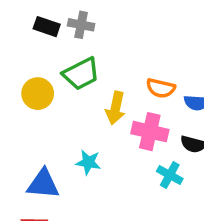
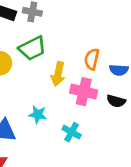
orange semicircle: (161, 88) -> (92, 59), turned 90
cyan cross: (170, 175) -> (72, 132), moved

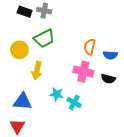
yellow arrow: (58, 74) -> (37, 71), moved
cyan star: (38, 115) -> (57, 94), moved

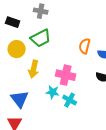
black rectangle: (25, 12) -> (13, 22), moved
pink cross: (83, 72) -> (66, 75), moved
blue triangle: (23, 101) -> (20, 99), turned 48

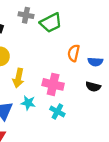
green trapezoid: (41, 38) -> (51, 23), moved
cyan star: (53, 92) -> (28, 103), moved

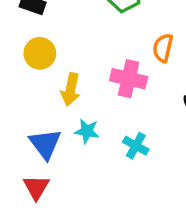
pink cross: (53, 84) -> (129, 79), moved

